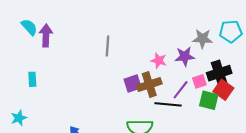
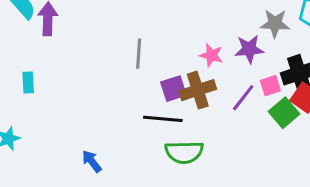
gray line: (108, 46) -> (139, 54), moved
green square: (209, 100) -> (284, 113), turned 36
black line: (168, 104) -> (163, 119), moved

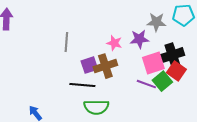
pink square: (270, 86) -> (153, 63), size x1.6
purple line: (243, 98) -> (146, 84), moved, turned 72

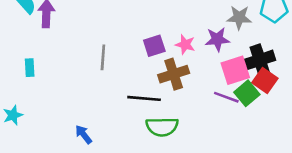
gray line: (66, 42) -> (103, 57), moved
purple square: (89, 65) -> (154, 46), moved

